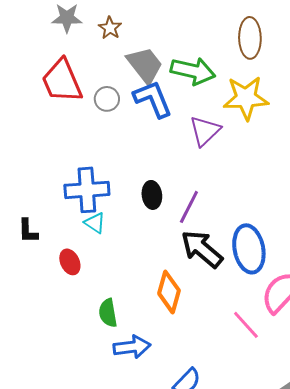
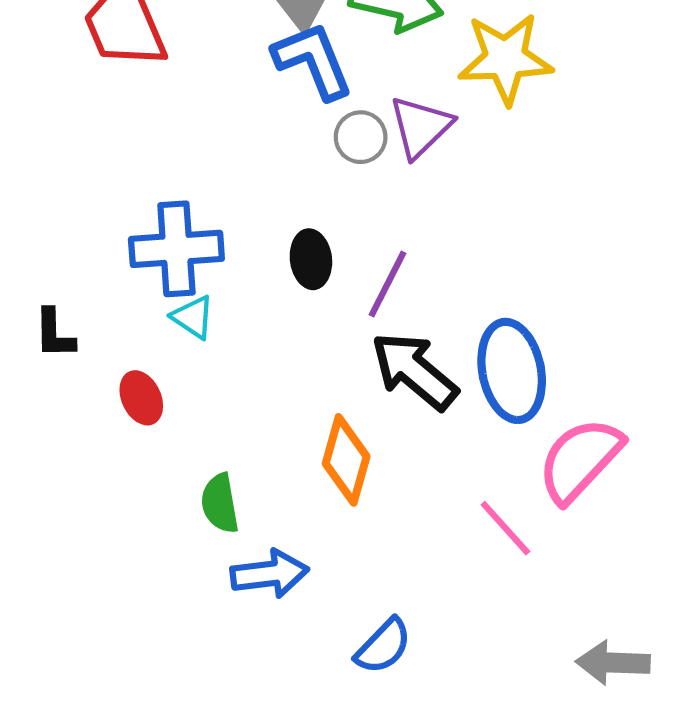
gray circle: (107, 99) -> (361, 137), moved

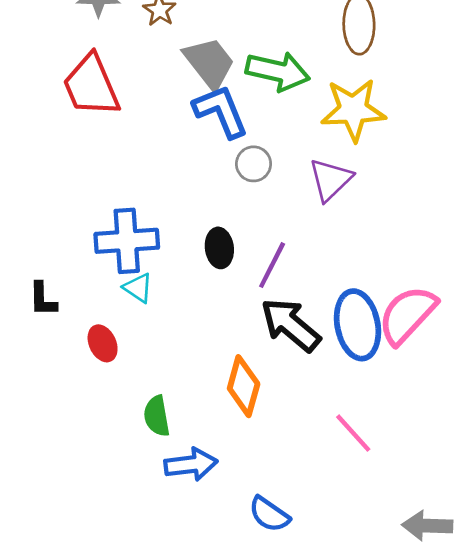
purple triangle: (421, 127) -> (330, 180), moved
pink semicircle: (580, 460) -> (407, 315), moved
blue semicircle: (383, 646) -> (269, 514), turned 81

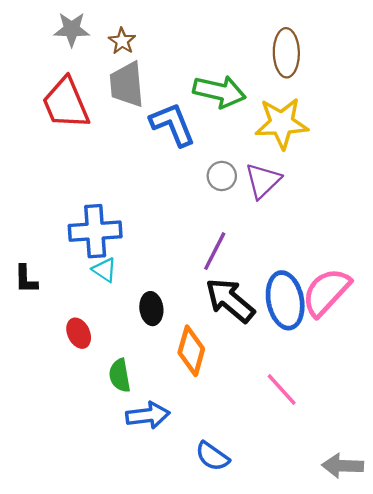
gray trapezoid: (209, 63) -> (127, 84), moved, turned -147
gray circle: (254, 164) -> (222, 176), moved
black ellipse: (219, 248) -> (151, 309), moved
red ellipse: (103, 343) -> (79, 333), moved

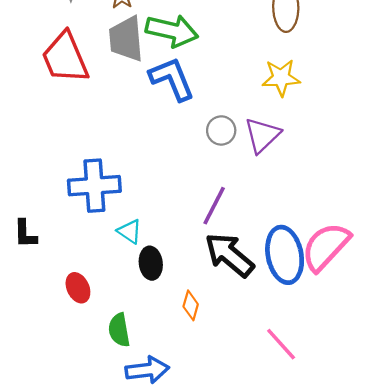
green arrow: (219, 92) -> (172, 31), moved
yellow star: (282, 123) -> (281, 78), size x0.7
cyan triangle: (104, 270) -> (130, 231), moved
orange diamond: (191, 351) -> (191, 305), size x0.6

